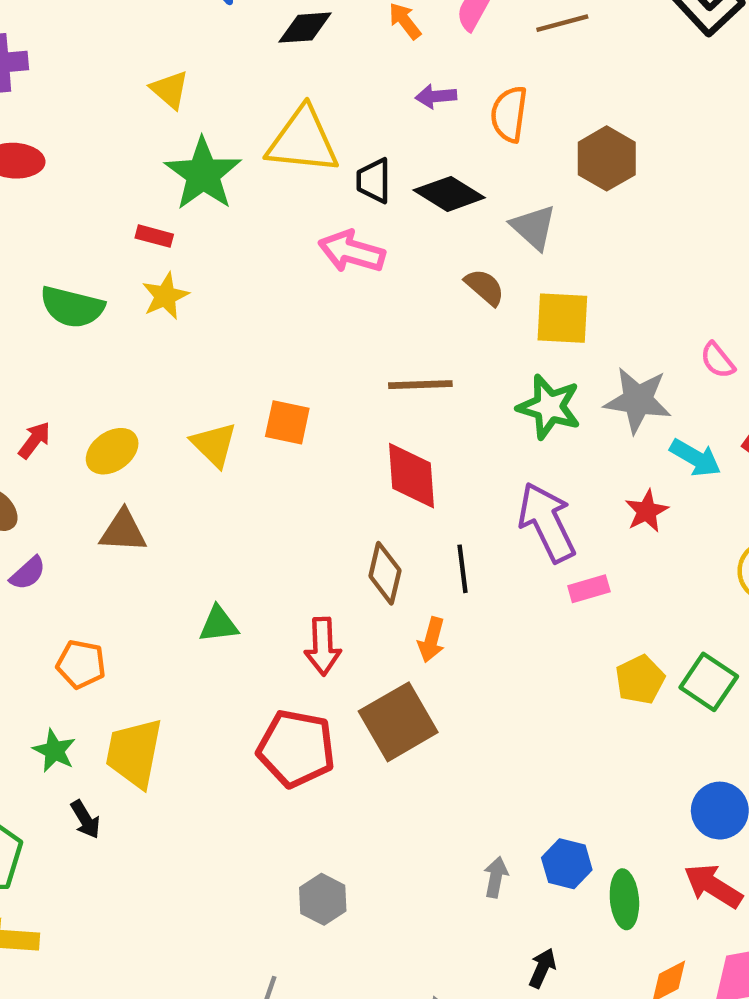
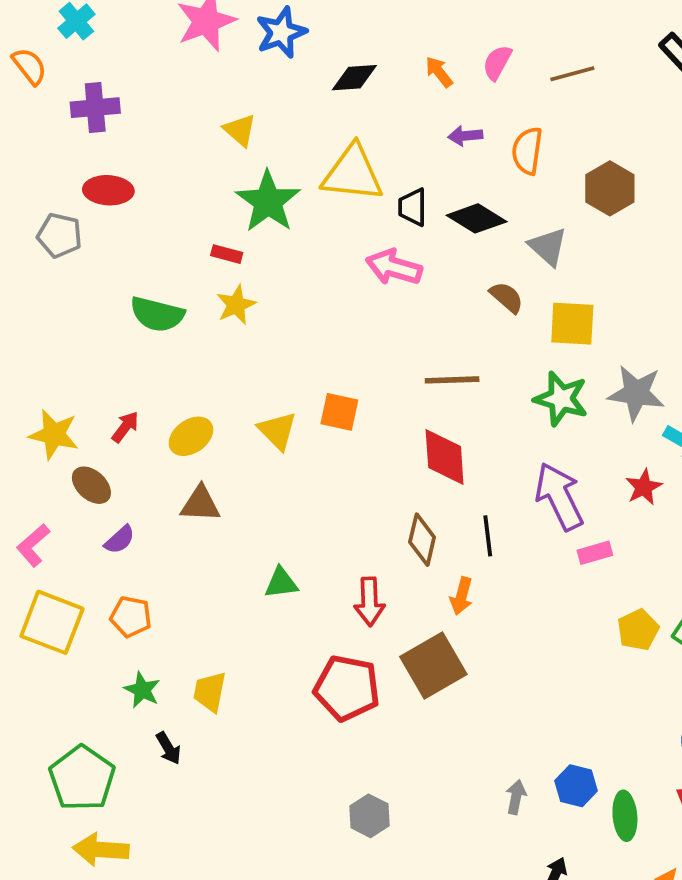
orange pentagon: (81, 664) -> (131, 617), moved
yellow trapezoid: (134, 753) -> (210, 692), size x0.7

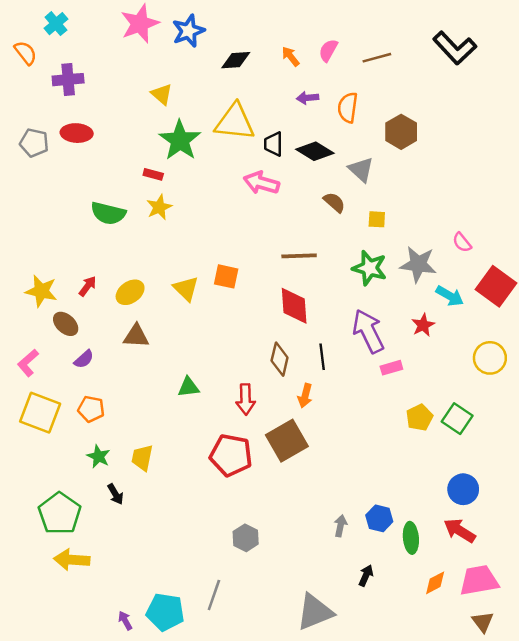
gray pentagon: (59, 235) -> (34, 143), moved
yellow square: (572, 324) -> (377, 219), size x0.6

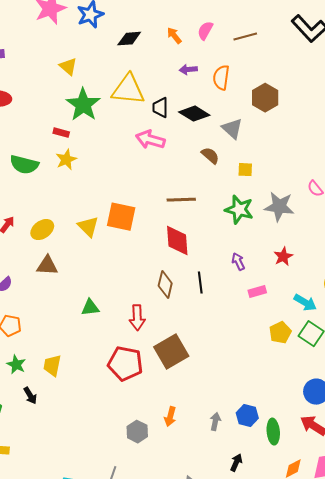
orange square: (226, 276) -> (121, 217), size x1.4
cyan arrow: (450, 296) -> (305, 303), moved
purple arrow: (368, 331) -> (238, 262), size x0.5
orange arrow: (305, 396) -> (170, 417), moved

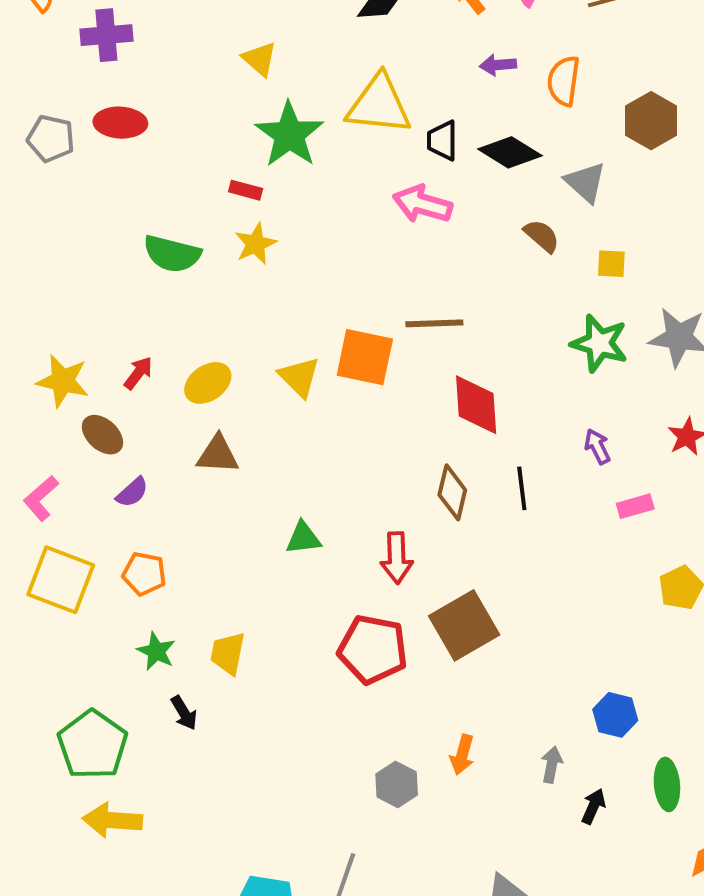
brown line: (181, 200) -> (434, 323), moved
blue hexagon: (247, 416) -> (615, 715), moved
black arrow: (236, 463) -> (593, 806), moved

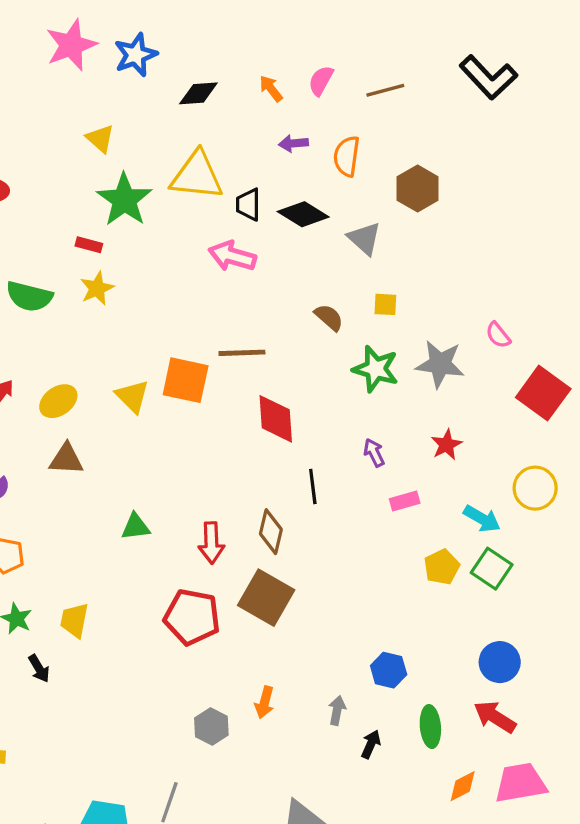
brown semicircle: (542, 236) -> (329, 317), moved
brown diamond: (452, 492) -> (271, 532), moved
brown square: (464, 625) -> (266, 598), turned -30

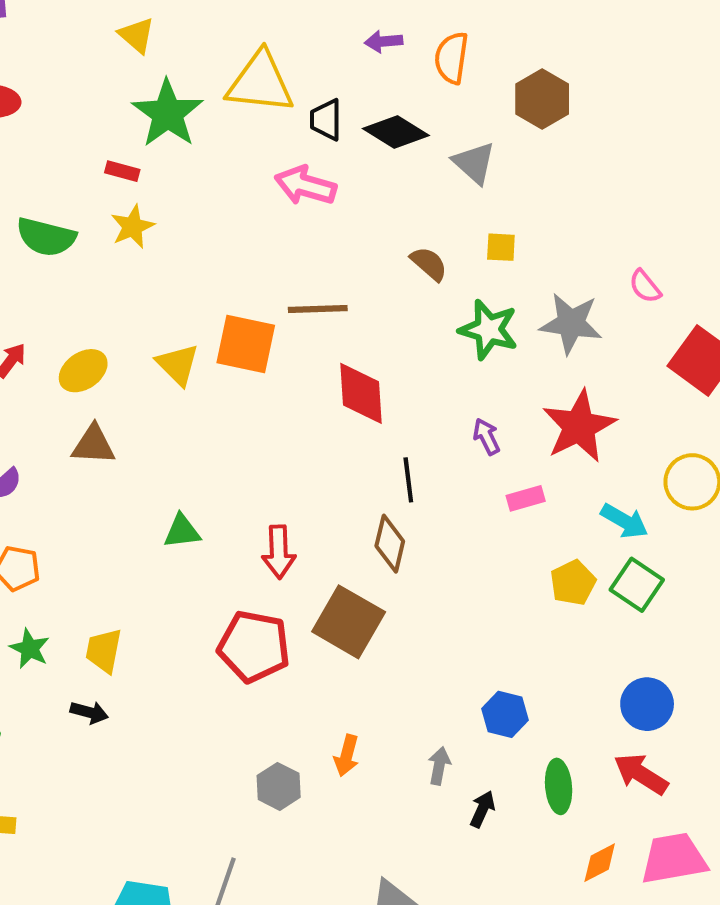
red star: (447, 445) -> (579, 426), size x1.8
brown diamond: (271, 532) -> (390, 544), moved
black arrow: (39, 669) -> (89, 712), moved, turned -44

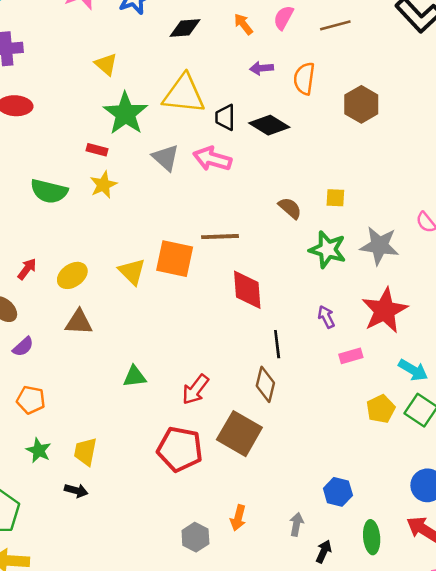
gray triangle: (474, 163) -> (166, 158), moved
red arrow: (279, 552) -> (195, 389), turned 40

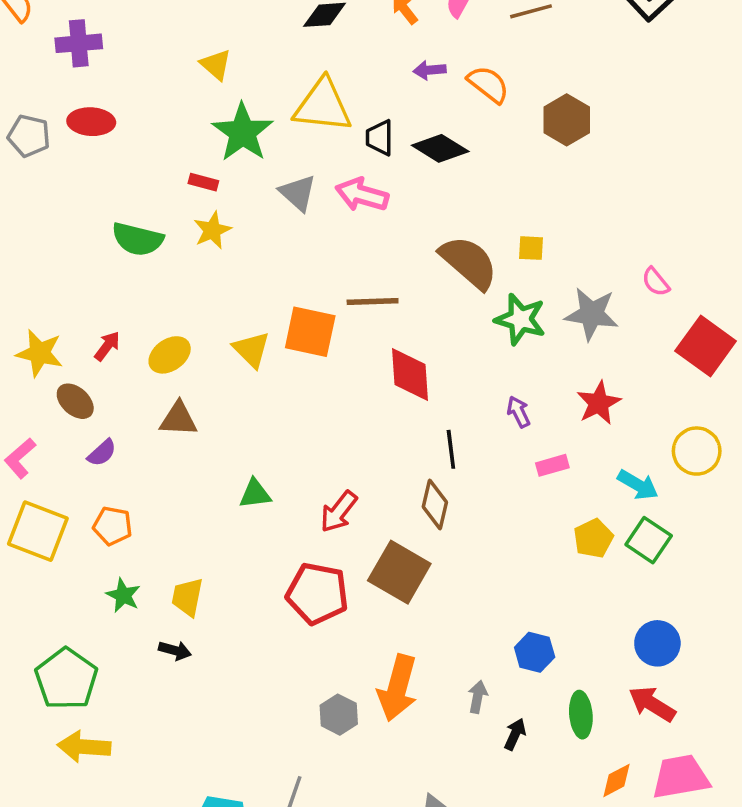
orange semicircle: (304, 79) -> (488, 84), turned 120
brown semicircle: (290, 208) -> (469, 262), size x1.8
red star: (385, 310) -> (599, 403), size x0.7
orange arrow: (238, 518) -> (397, 688), size x1.8

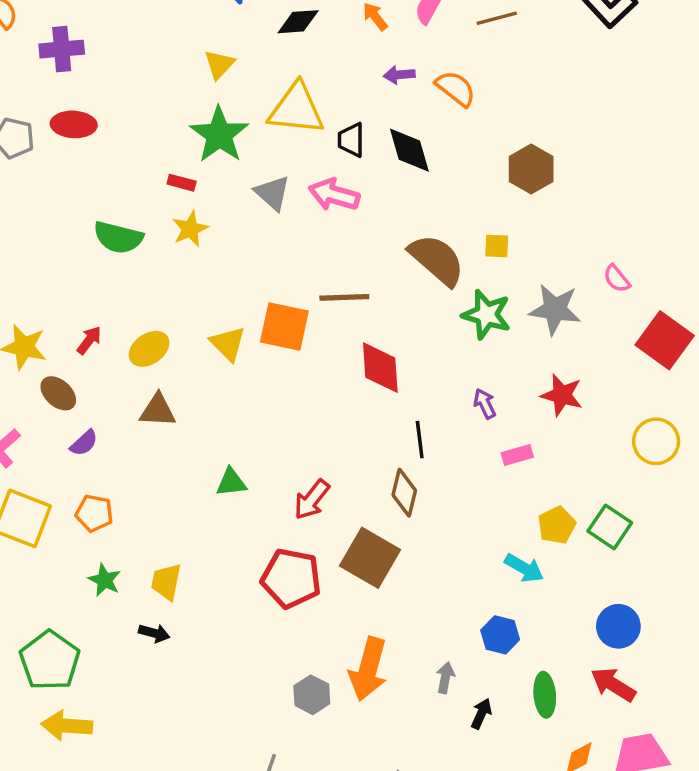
yellow triangle: (216, 65) -> (219, 64), moved, turned 32
brown hexagon: (567, 120) -> (531, 169), moved
black diamond: (440, 148) -> (409, 150), turned 42
red star: (599, 403) -> (562, 395), turned -30
cyan arrow: (638, 485) -> (524, 568), moved

